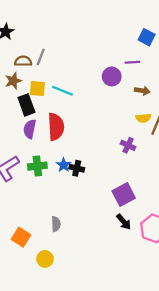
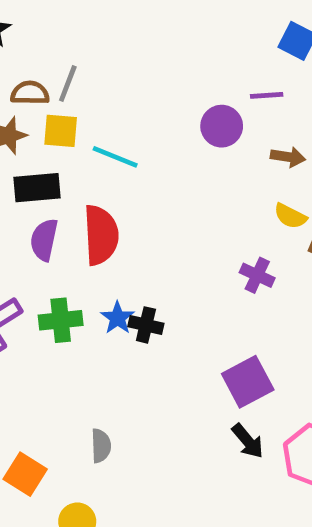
yellow square: (37, 89) -> (61, 131), moved
black rectangle: (26, 105) -> (37, 188), turned -75
yellow semicircle: (143, 118) -> (290, 216), turned 32

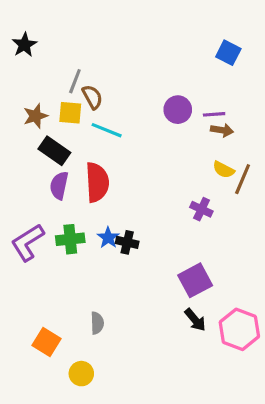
brown semicircle: (30, 93) -> (92, 97), moved, turned 60
purple line: (267, 95) -> (214, 114), moved
black rectangle: (37, 188) -> (54, 151), turned 40

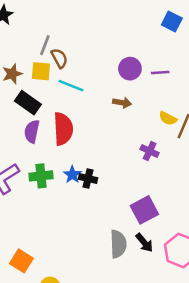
brown arrow: (222, 130) -> (122, 103), moved
gray semicircle: (97, 323) -> (118, 244), moved, size x1.5

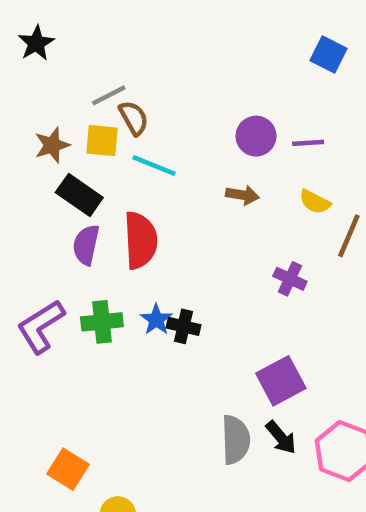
gray line: (45, 45) -> (109, 95), turned 42
yellow semicircle: (168, 118) -> (315, 202), moved

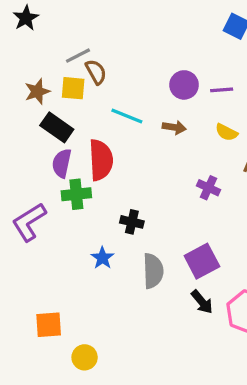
cyan line: (154, 166) -> (127, 116), moved
blue star: (156, 320) -> (102, 258), moved
green cross: (102, 322) -> (76, 194), moved
gray semicircle: (236, 440) -> (153, 271), moved
orange square: (68, 469) -> (49, 325), turned -36

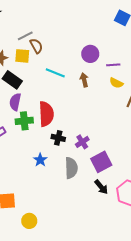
purple line: (222, 90) -> (113, 65), moved
brown arrow: (174, 127) -> (84, 80), turned -112
red semicircle: (101, 160) -> (46, 114), moved
purple cross: (208, 188) -> (82, 142), moved, turned 32

